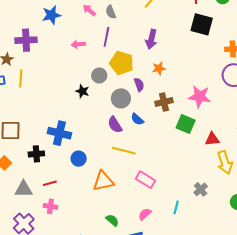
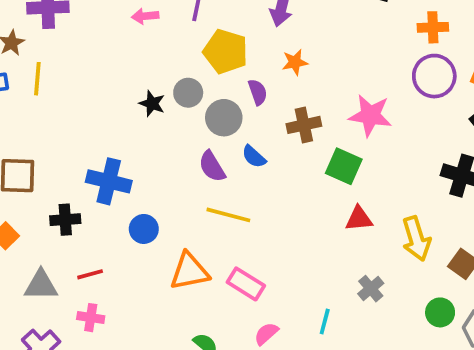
gray circle: (99, 75) -> (188, 93), moved
red triangle: (212, 139) -> (359, 219), moved
pink rectangle: (146, 180) -> (246, 284), moved

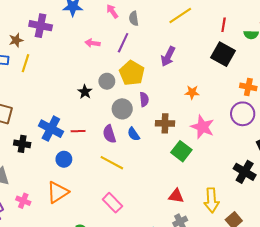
orange star: (295, 62) -> (192, 92), moved
gray circle: (188, 93) -> (107, 81), moved
red triangle: (359, 219) -> (176, 196), moved
orange triangle: (189, 271) -> (58, 192), moved, turned -35
red line: (90, 274) -> (78, 131), moved

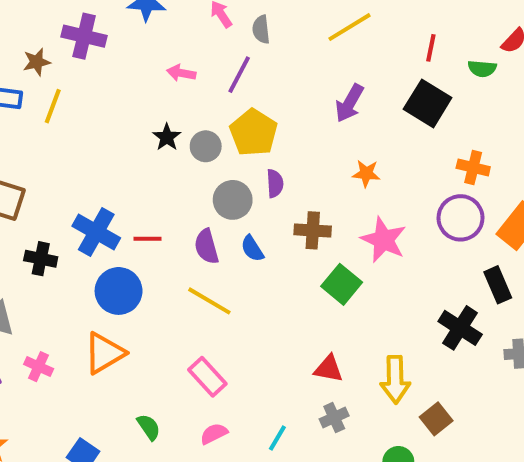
purple arrow: (168, 56) -> (349, 103), moved
black star: (85, 92) -> (167, 137), moved
blue circle: (64, 159) -> (119, 291), size x1.5

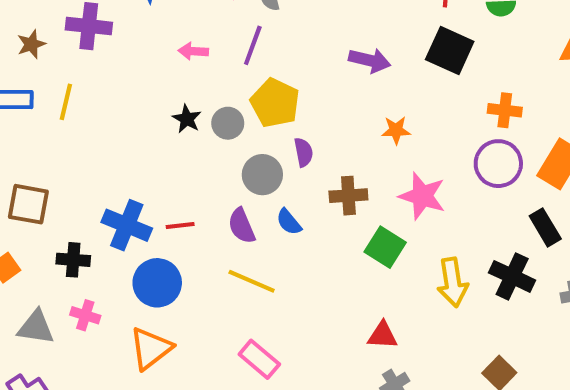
brown star: (37, 62) -> (31, 44), moved
purple arrow: (349, 103) -> (370, 60), turned -99
pink cross: (39, 367) -> (85, 315), moved
yellow arrow: (395, 379) -> (453, 282), moved

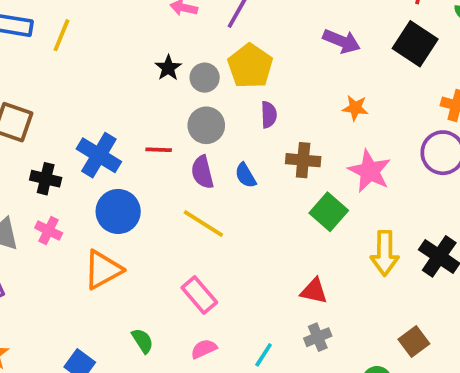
gray circle: (262, 175) -> (206, 125), moved
red line: (180, 225) -> (159, 150), moved

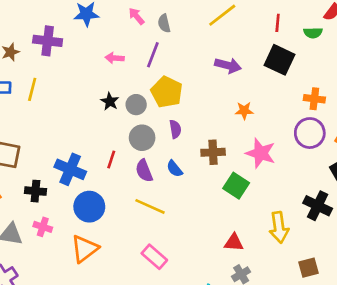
purple semicircle: (269, 115) -> (175, 129), moved
red line: (159, 150) -> (111, 160), turned -66
yellow arrow: (385, 253) -> (279, 227), moved
brown square: (414, 342) -> (309, 268), turned 30

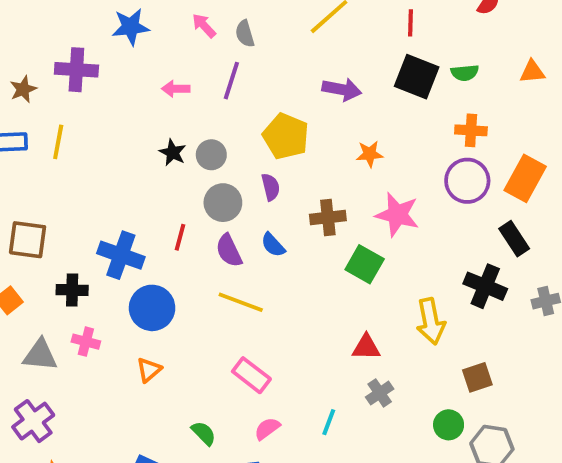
green semicircle: (313, 33) -> (465, 73), moved
yellow pentagon: (167, 92) -> (286, 136), moved
orange triangle: (85, 249) -> (149, 370), size x0.6

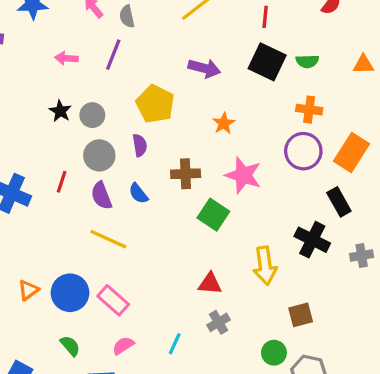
orange star: (370, 154) -> (224, 123), turned -30
blue circle: (152, 308) -> (70, 293), moved

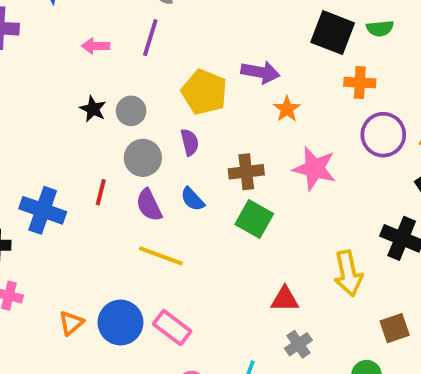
purple arrow: (204, 68) -> (260, 72), moved
orange cross: (309, 110) -> (360, 83), moved
green square: (213, 215) -> (254, 219), moved

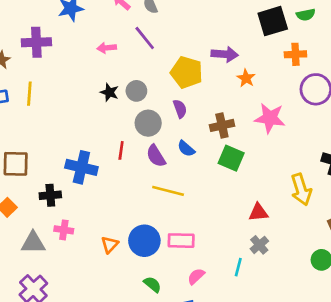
black square: (333, 33) -> (273, 21), turned -32
purple line: (150, 38) -> (145, 38), turned -50
pink rectangle: (172, 328) -> (181, 241), turned -30
gray cross: (298, 344) -> (259, 245), moved

